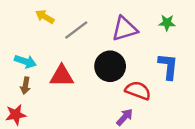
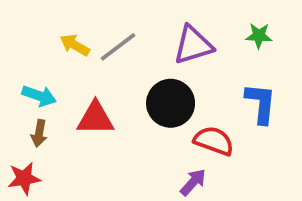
yellow arrow: (45, 17) -> (75, 45), moved

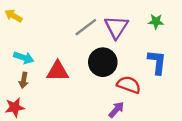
yellow arrow: (75, 45) -> (13, 16), moved
purple triangle: (193, 45) -> (116, 27), turned -40
gray line: (118, 47) -> (86, 27), moved

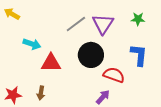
cyan arrow: (24, 58) -> (32, 44), moved
brown arrow: (24, 80) -> (41, 93), moved

